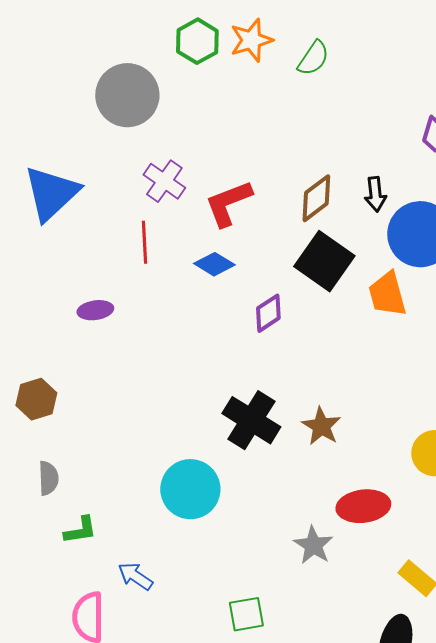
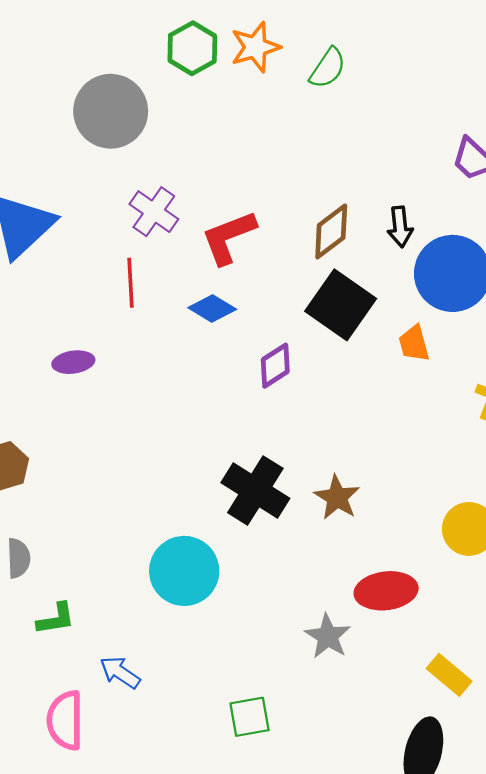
orange trapezoid: (387, 294) -> (414, 343), size x0.7

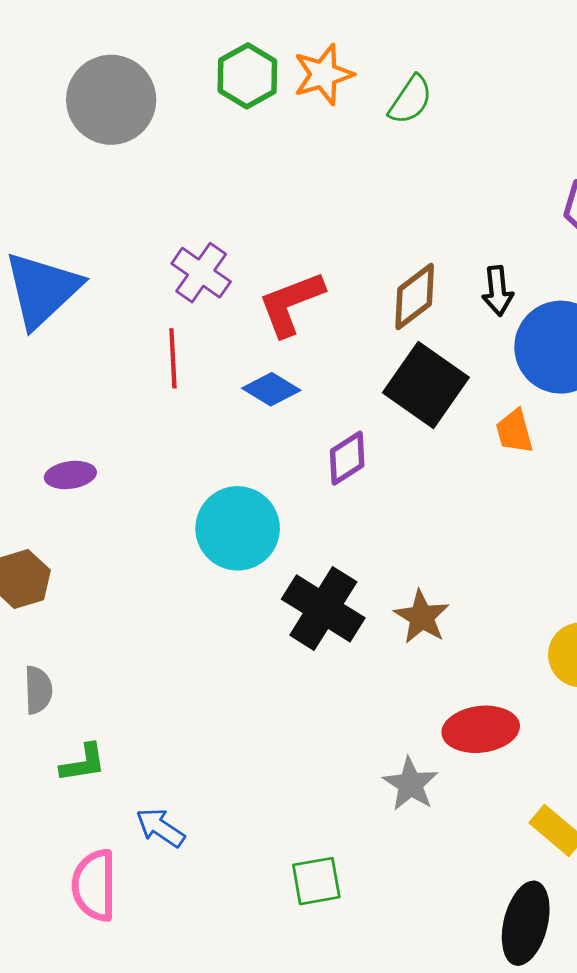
gray circle: (111, 111) -> (111, 100), moved
purple ellipse: (73, 362) -> (70, 475), moved
cyan circle: (184, 571) -> (238, 528), moved

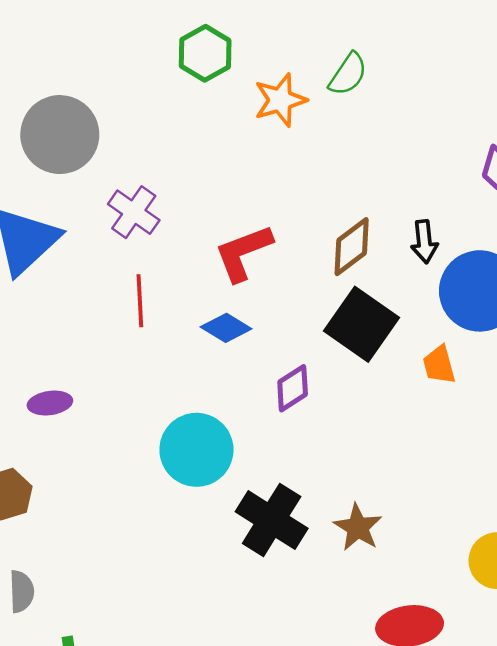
orange star: (323, 74) -> (280, 100), moved
gray circle: (111, 100) -> (60, 135), moved
purple cross: (201, 273) -> (134, 212), moved

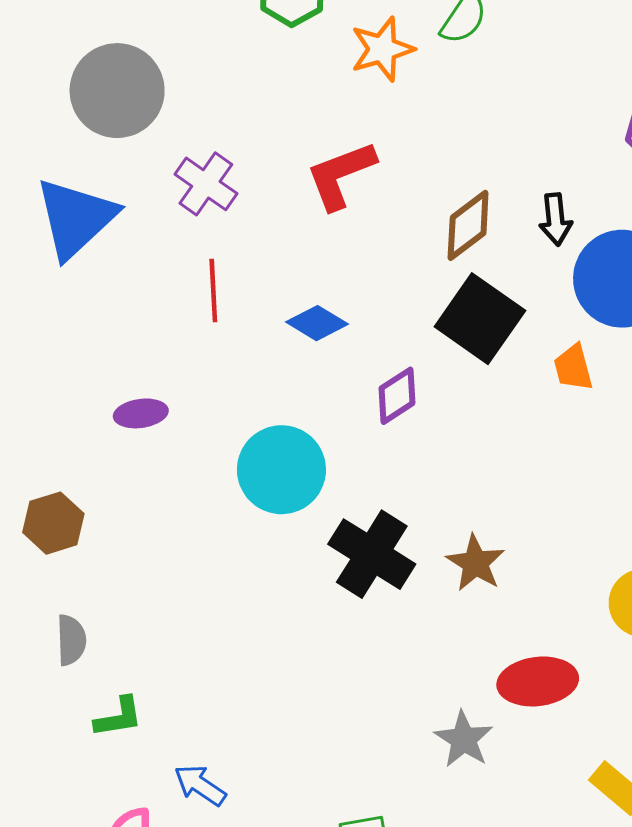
red L-shape: (243, 253) -> (341, 175), moved
purple ellipse: (50, 403) -> (141, 413), moved

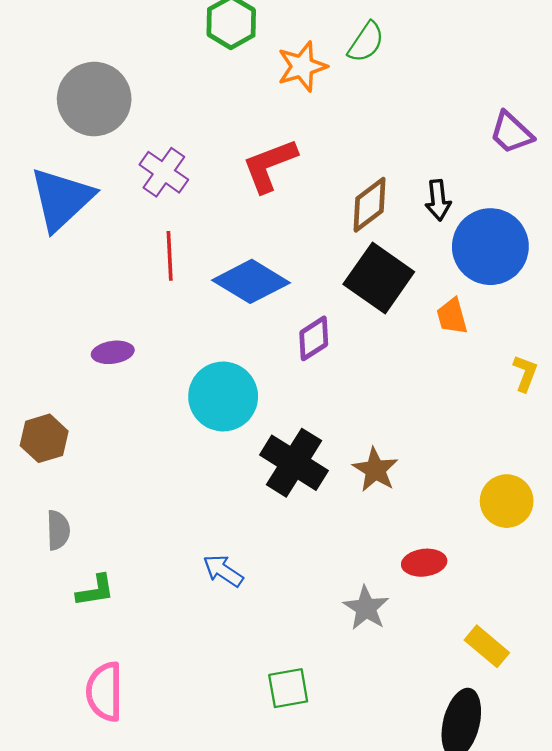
blue diamond: (317, 323) -> (251, 281), size x1.6
red ellipse: (538, 681) -> (424, 563), size x0.7
blue arrow: (200, 785) -> (223, 571), moved

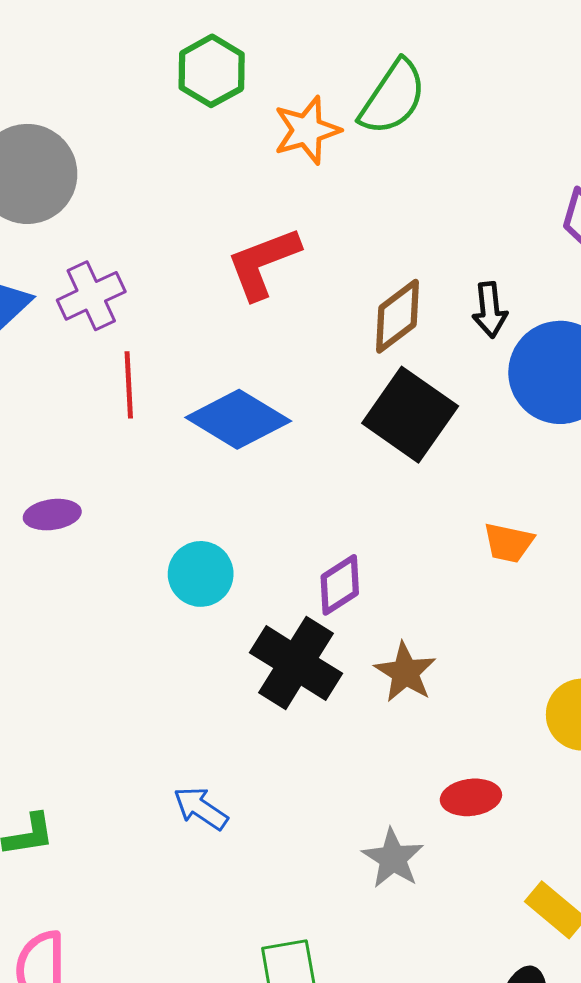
green semicircle: (366, 42) -> (393, 97), size x1.4
purple cross: (164, 172) -> (91, 296), moved, turned 30
orange trapezoid: (452, 316) -> (508, 543), moved, turned -63
purple diamond: (314, 338) -> (340, 585), moved
cyan circle: (223, 396) -> (201, 574), size x0.7

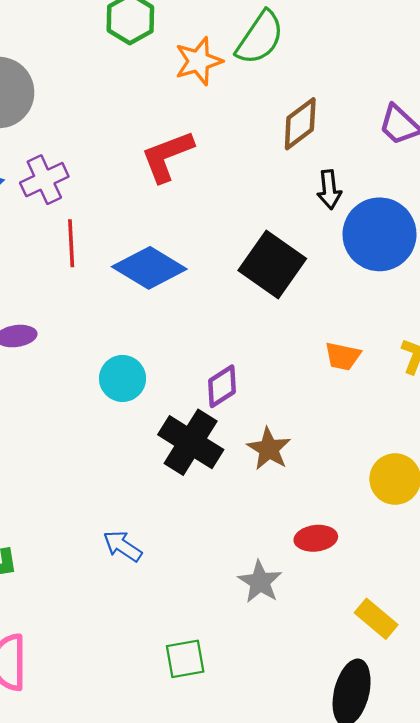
brown diamond: (398, 316) -> (300, 124), moved

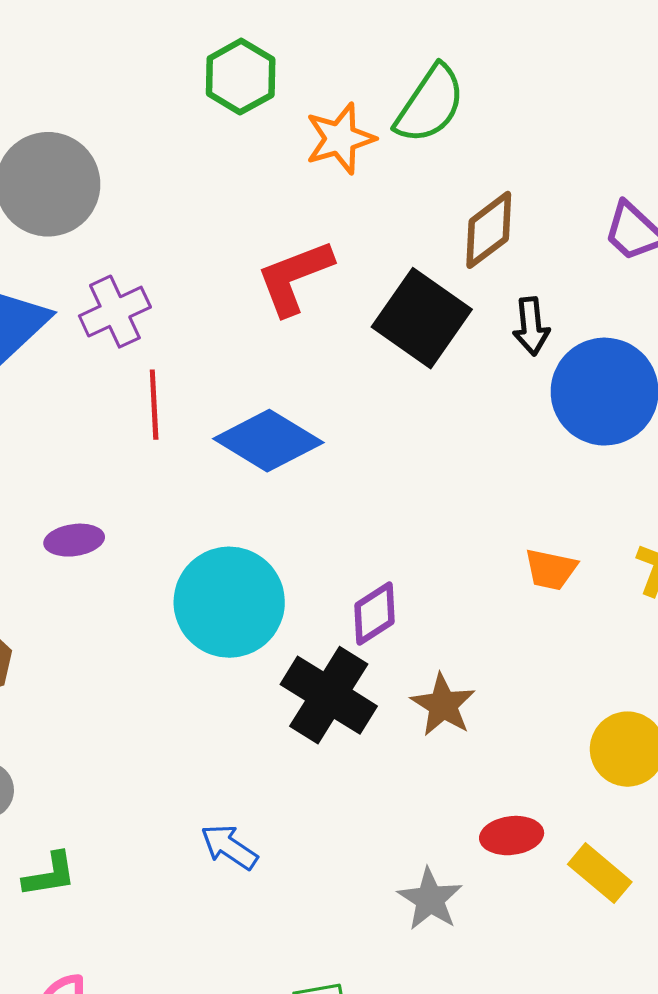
black square: (272, 265) -> (422, 318), moved
cyan circle: (123, 378) -> (229, 602), size x1.6
yellow rectangle: (376, 619) -> (600, 873), moved

